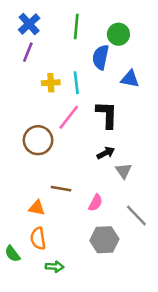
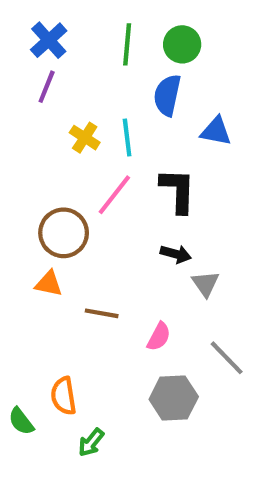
green circle: (118, 34) -> (182, 44), moved
yellow cross: (51, 83) -> (85, 138), turned 36
black arrow: (106, 153) -> (176, 254), turned 42
orange triangle: (37, 208) -> (49, 284), moved
green arrow: (55, 267) -> (91, 442), turned 126

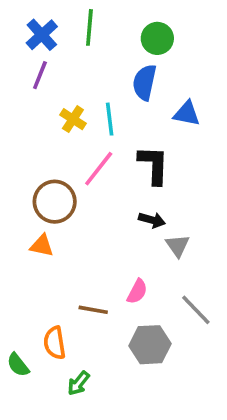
green line: (127, 44) -> (89, 27), moved
brown line: (102, 313) -> (93, 310), moved

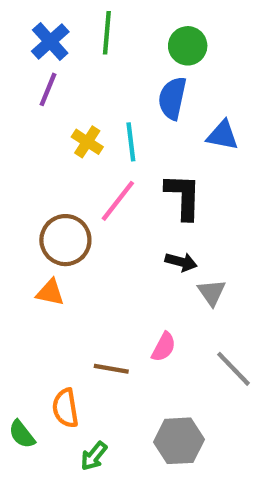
gray hexagon: (150, 345) -> (179, 441), moved

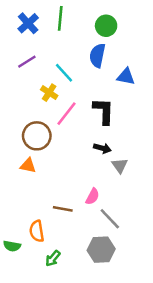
purple line: (48, 89) -> (27, 62), moved, turned 36
yellow cross: (87, 142) -> (49, 93), moved
cyan line: (131, 142) -> (64, 73), moved, turned -35
gray line: (233, 369) -> (110, 219), moved
green semicircle: (22, 434) -> (12, 246), turned -42

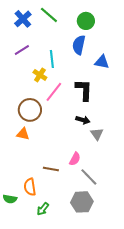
green line: (60, 18) -> (49, 15), turned -54
cyan line: (64, 73) -> (52, 59), turned 36

